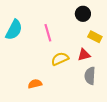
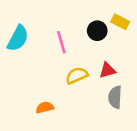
black circle: (83, 14) -> (97, 31), moved
yellow rectangle: (95, 37) -> (120, 22), moved

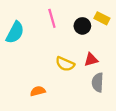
pink line: (61, 42) -> (52, 18), moved
yellow semicircle: (77, 75) -> (65, 64), turned -132

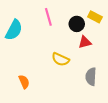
red triangle: (91, 60) -> (85, 42), moved
orange semicircle: (38, 91) -> (24, 82), moved, turned 80

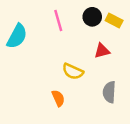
black circle: (77, 24) -> (92, 17), moved
orange semicircle: (24, 82) -> (58, 98), moved

